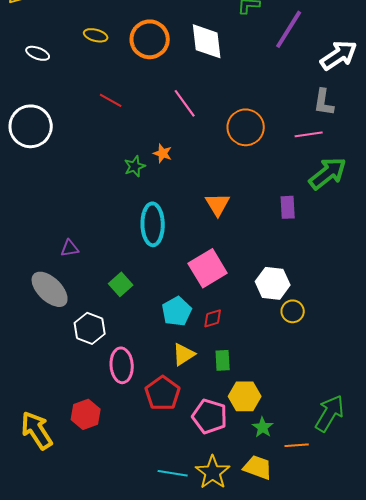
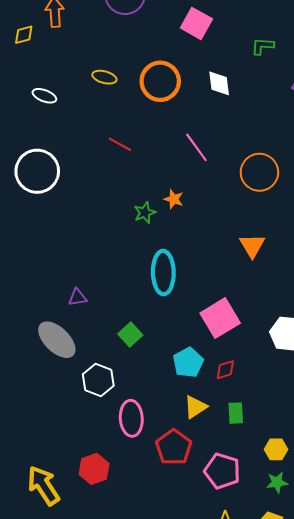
white diamond: (207, 41) -> (219, 83), size x0.7
orange triangle: (218, 204) -> (252, 246), moved
yellow hexagon: (245, 396) -> (276, 449), moved, size x0.7
green star: (263, 427) -> (277, 482), turned 30

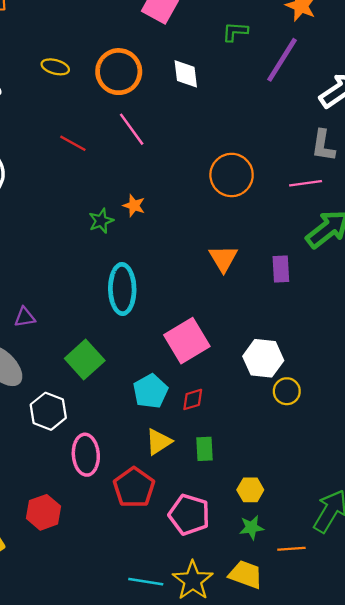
pink line: (196, 147) -> (132, 129), moved
green square: (130, 335) -> (85, 359), size x1.4

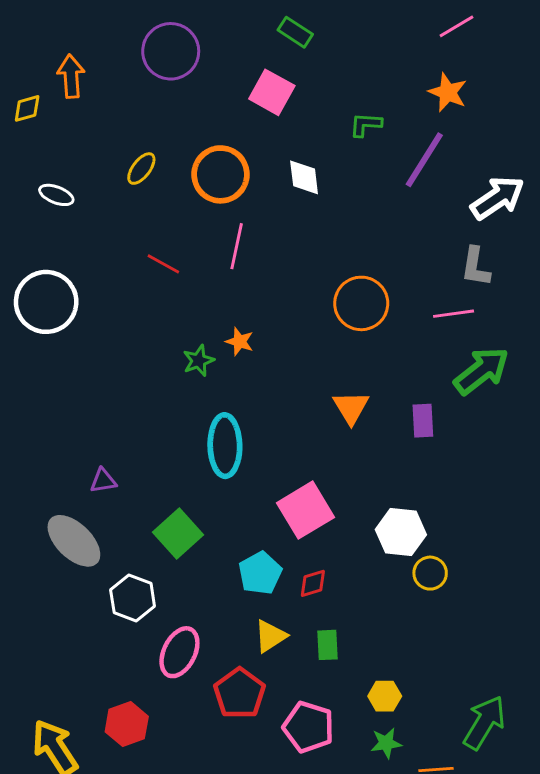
yellow ellipse: (55, 67) -> (141, 169), turned -68
pink line: (132, 129) -> (237, 246), turned 48
pink ellipse: (86, 455) -> (179, 652), turned 30

